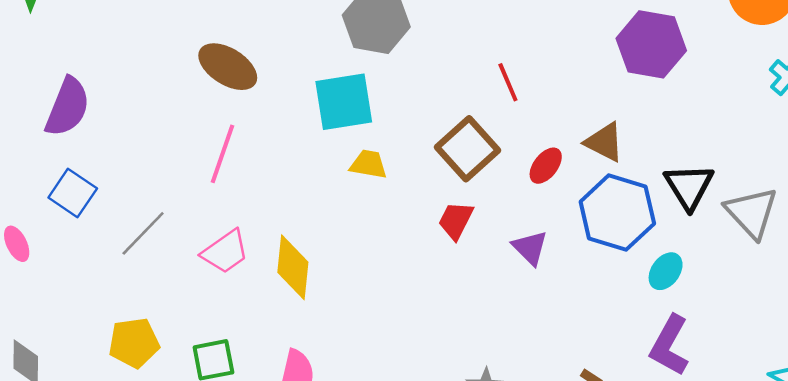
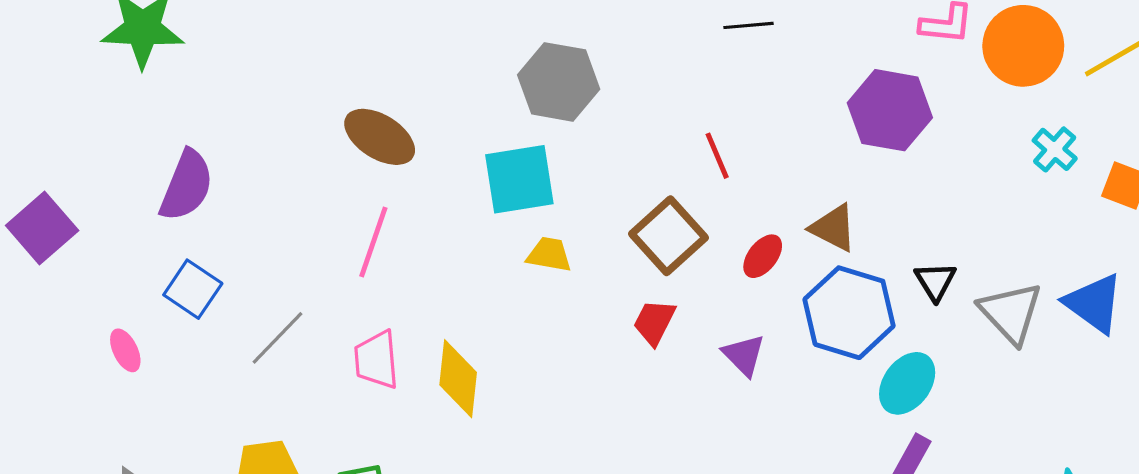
black triangle: (689, 186) -> (935, 281), size x0.7
pink trapezoid: (225, 252) -> (376, 360), turned 120
cyan ellipse: (666, 271) -> (907, 383), size x1.4

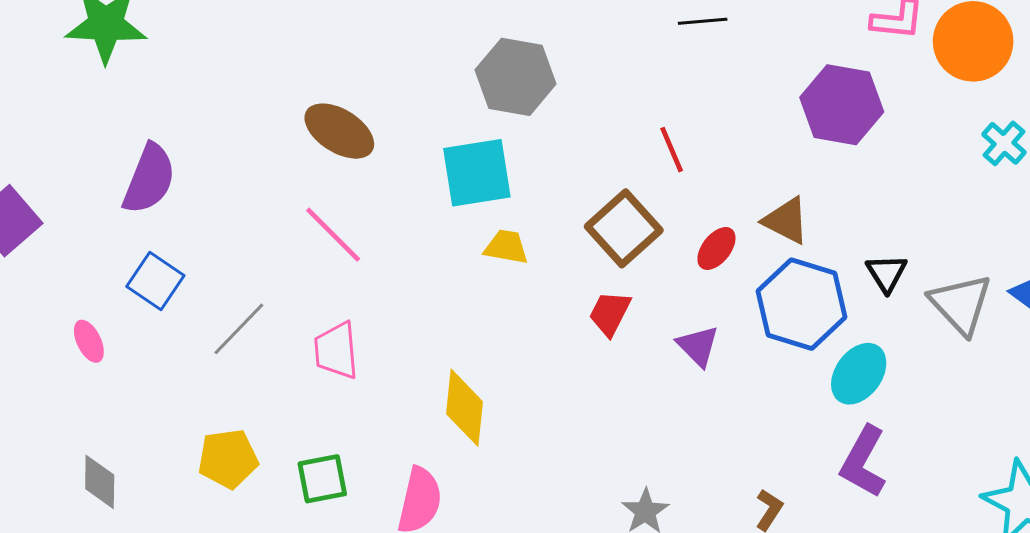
pink line: (373, 242) -> (333, 235), turned -64
yellow diamond: (458, 379) -> (465, 408), moved

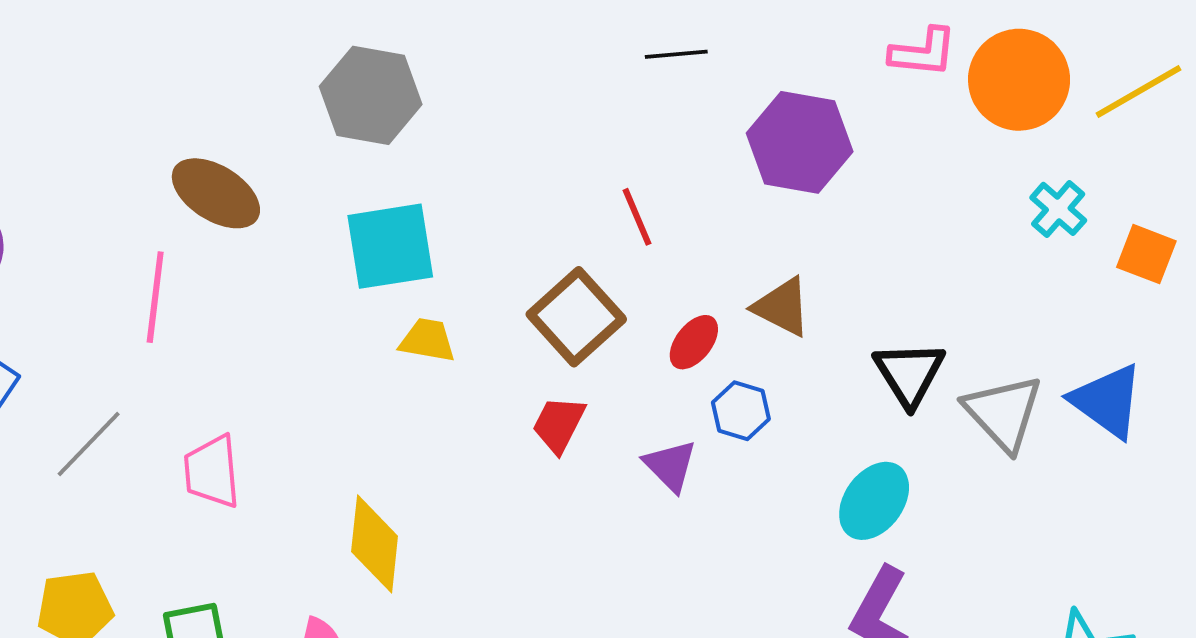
gray hexagon: (516, 77) -> (371, 95), moved
purple hexagon: (842, 105) -> (800, 142), moved
pink line: (333, 235) -> (155, 297), moved, turned 52
black triangle: (887, 273) -> (909, 374), size x1.4
blue hexagon: (801, 304) -> (741, 411), moved, size x0.5

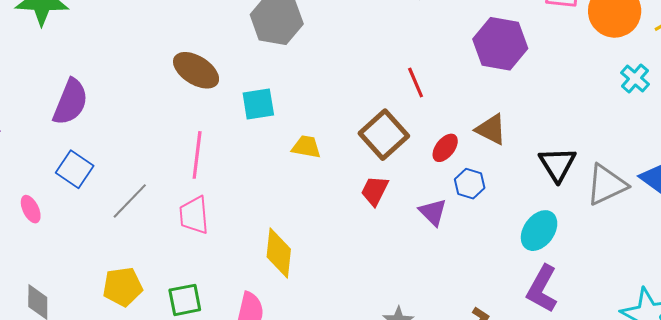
cyan square: (390, 246) -> (258, 104), moved, size x0.7
pink line: (155, 297) -> (197, 155), moved
gray triangle: (1003, 413) -> (606, 185), turned 48

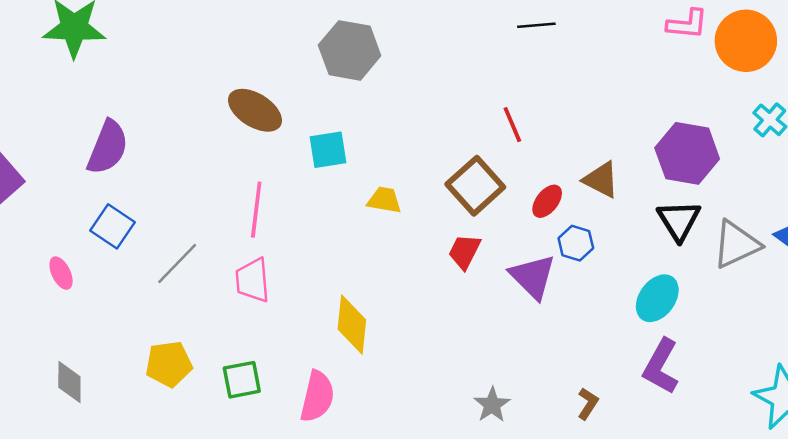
purple hexagon: (500, 44) -> (687, 153), moved
purple triangle: (433, 212) -> (533, 277), size x1.4

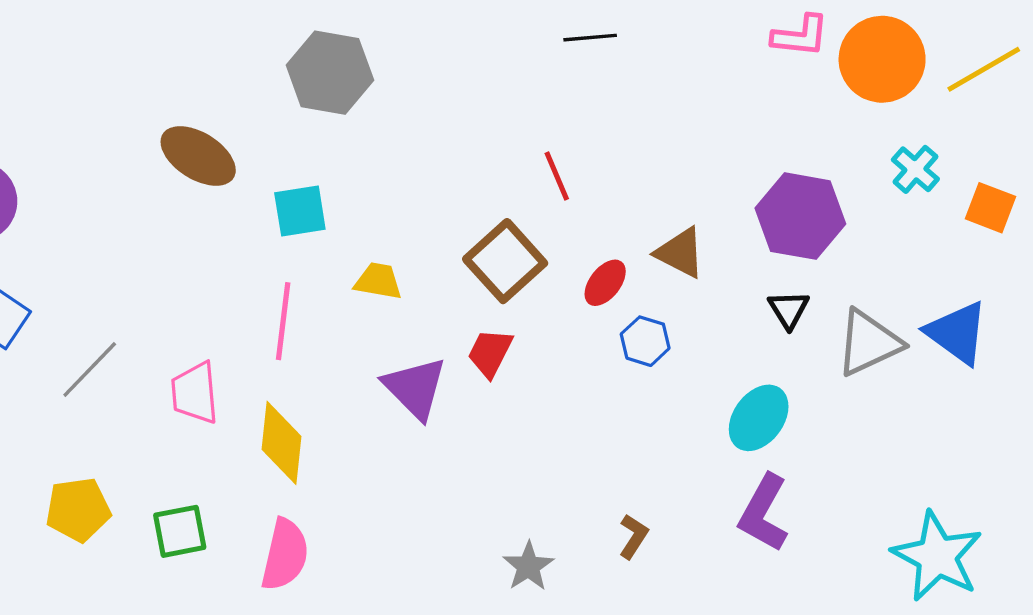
pink line: (256, 210) -> (283, 321), moved
black triangle: (679, 220) -> (789, 309), size x0.7
purple triangle: (533, 277) -> (415, 388), moved
yellow diamond: (352, 325) -> (282, 443), moved
brown L-shape: (588, 404) -> (634, 536), moved

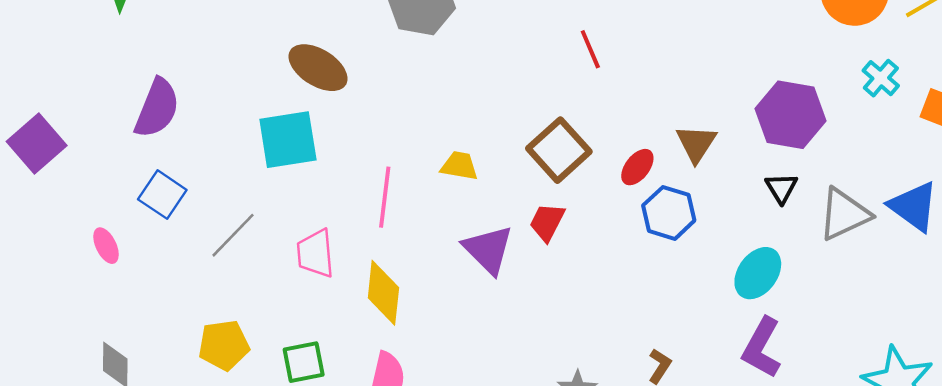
red line: (557, 176) -> (590, 49), moved
cyan square: (300, 211) -> (288, 140), moved, size x1.4
brown triangle: (680, 253) -> (696, 144), turned 36
blue hexagon: (645, 341) -> (669, 213), size x1.4

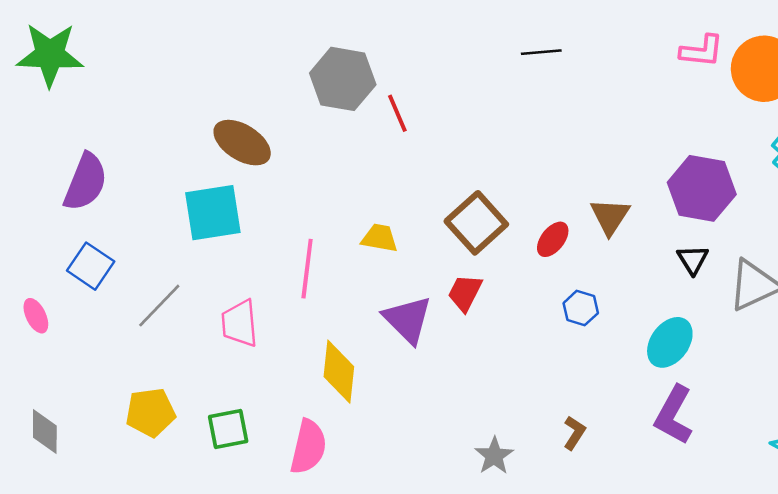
red line: (590, 49) -> (397, 113), moved
blue hexagon: (669, 213) -> (581, 308), moved, size x0.7
yellow diamond: (383, 293) -> (339, 372), moved

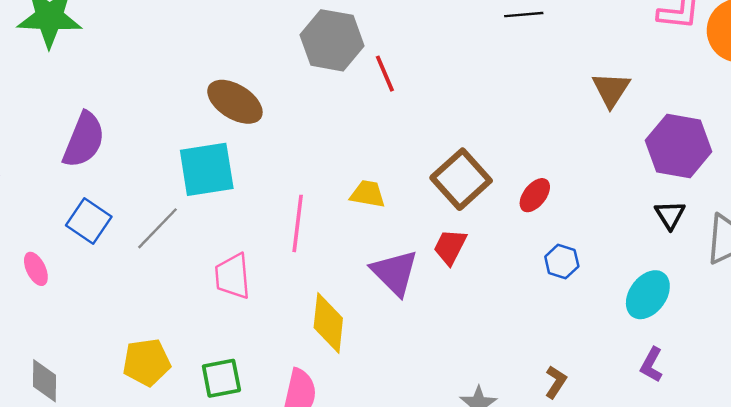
brown triangle: (610, 216) -> (611, 89), moved
gray line: (159, 306) -> (158, 228), moved
purple L-shape: (674, 415) -> (652, 365), size x0.6

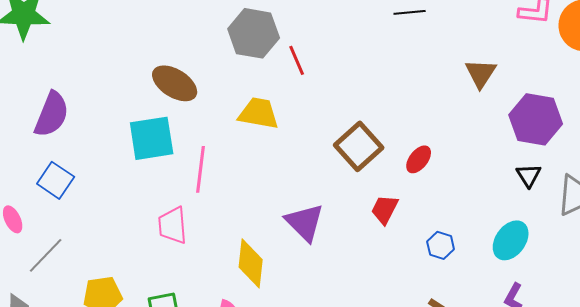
yellow trapezoid: (368, 194) -> (259, 113), moved, size x1.4
pink line: (298, 223) -> (201, 169), moved
gray line: (158, 228) -> (46, 255), moved
red trapezoid: (450, 247) -> (385, 209), moved
blue hexagon: (562, 262) -> (441, 245), moved

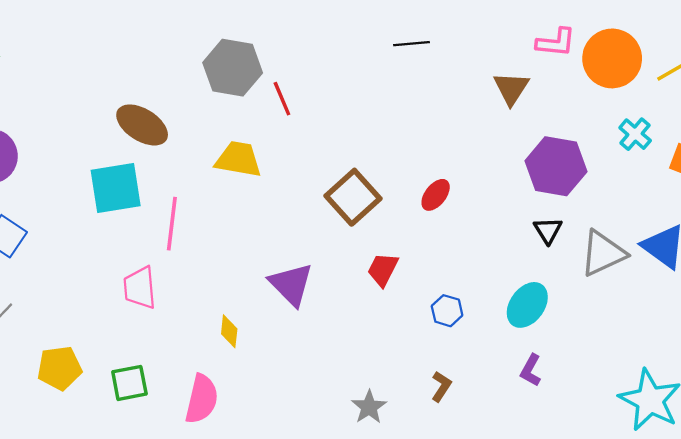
brown triangle: (481, 73) -> (511, 88), moved
red ellipse: (419, 159) -> (436, 195), moved
yellow diamond: (251, 263) -> (229, 331), size x0.6

